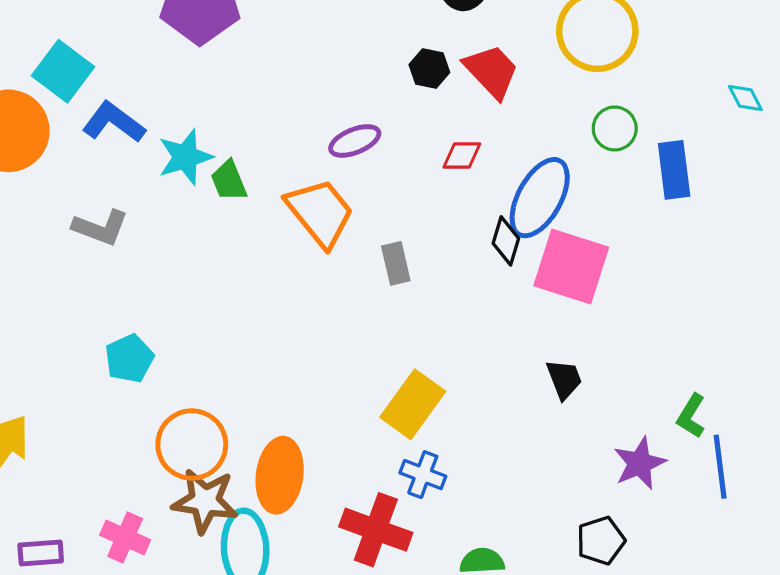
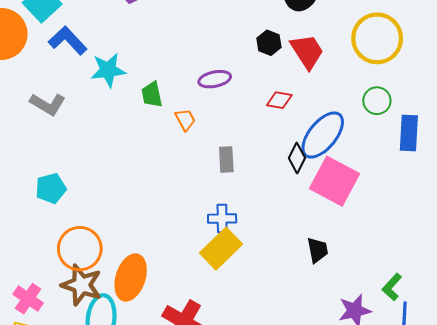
green trapezoid: (229, 181) -> (152, 94), moved
orange trapezoid: (320, 213) -> (185, 120), size x0.5
blue cross: (423, 475) -> (222, 219), moved, turned -32

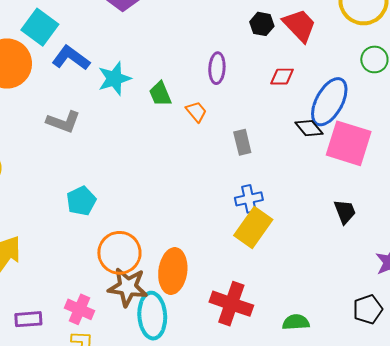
purple ellipse: (215, 79) -> (217, 68), turned -64
black diamond: (297, 158) -> (309, 128), turned -56

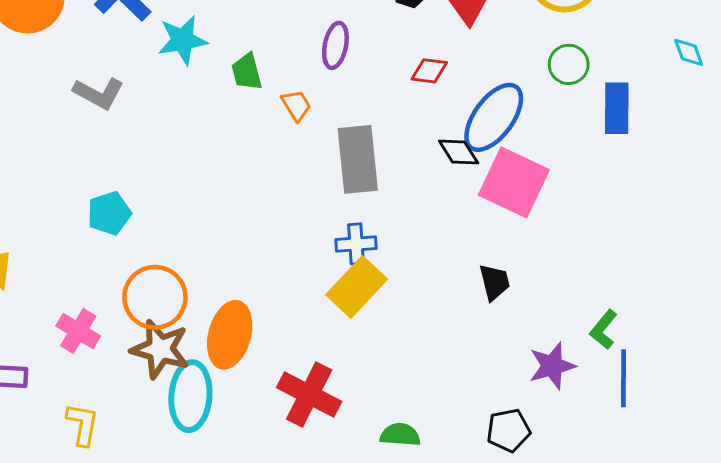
gray rectangle: (242, 142) -> (358, 159), size x1.8
pink cross: (80, 309) -> (78, 331), moved

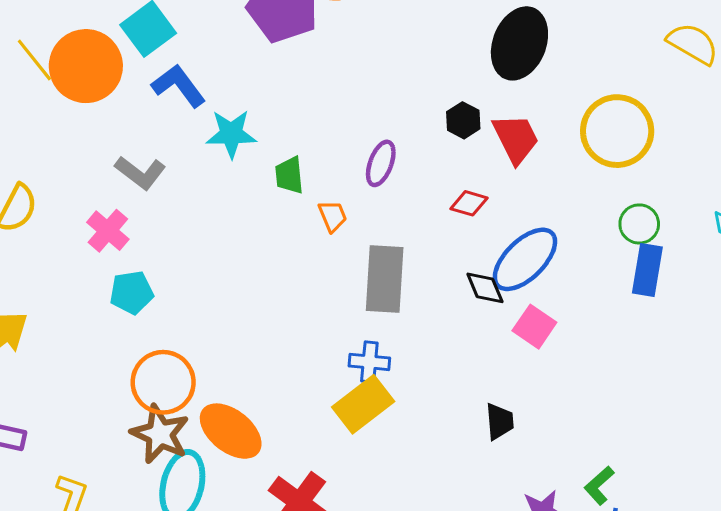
green circle: (569, 64) -> (639, 224), moved
pink square: (514, 182) -> (534, 327), size x0.6
pink cross: (78, 331) -> (108, 231), moved
orange ellipse: (230, 335) -> (231, 431), turned -76

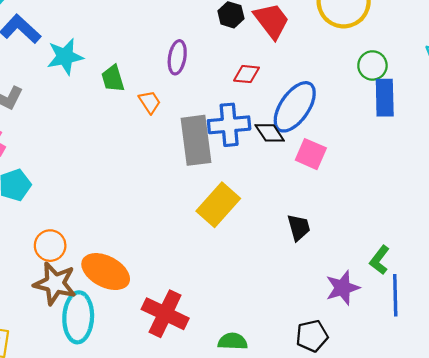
blue cross: (369, 362) -> (229, 125), moved, size x1.4
orange circle: (163, 382) -> (50, 246), size x0.7
yellow rectangle: (363, 404) -> (218, 205), moved

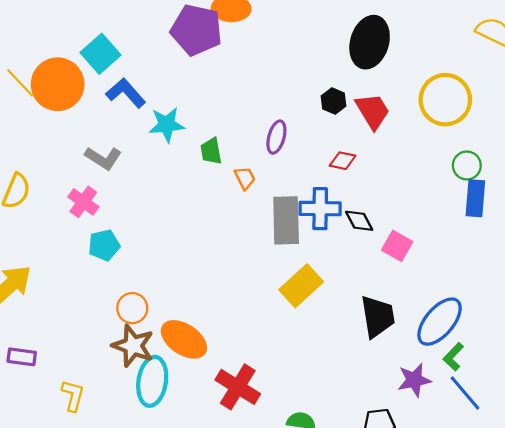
blue ellipse: (295, 107) -> (440, 322), moved
black trapezoid: (299, 228) -> (378, 316), size x1.6
blue line: (395, 295) -> (465, 393), turned -45

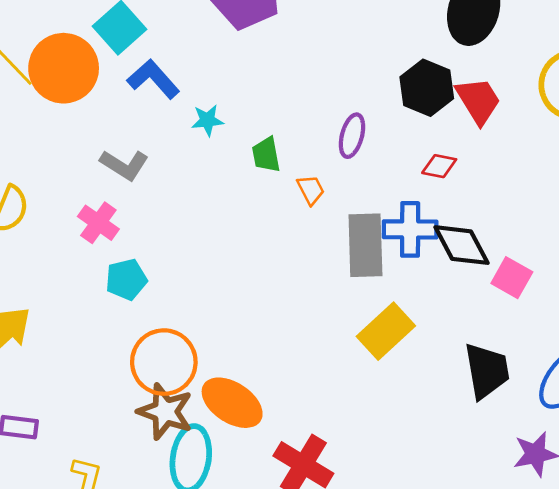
black hexagon: (334, 101) -> (427, 88), size x1.6
cyan star: (167, 125) -> (207, 120), size x0.7
black diamond: (359, 221) -> (461, 245), size x1.5
orange circle: (132, 308) -> (164, 362), size x1.6

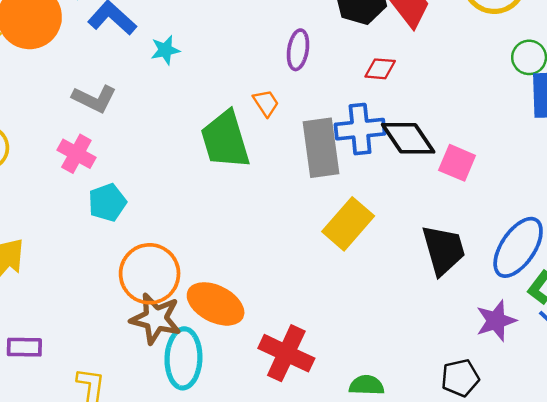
green trapezoid: (266, 155) -> (225, 140), moved, size x1.8

